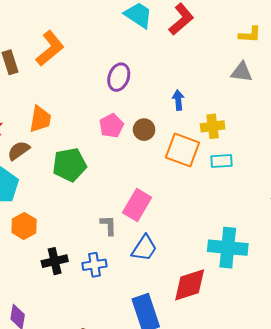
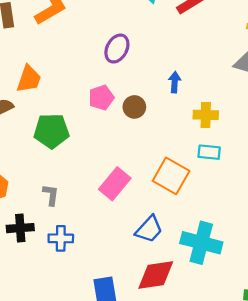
orange square: (183, 150) -> (171, 176), moved
gray L-shape: (108, 225) -> (51, 195), moved
blue trapezoid: (144, 248) -> (149, 229), moved

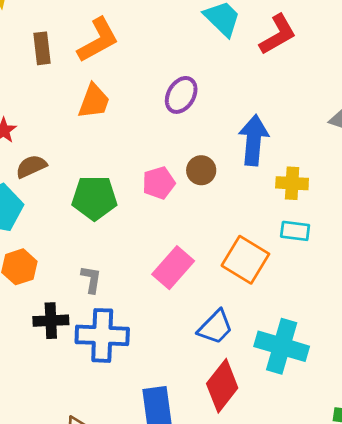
orange trapezoid: (29, 79) -> (94, 101), moved
blue arrow: (175, 82) -> (254, 140), size x1.8
pink pentagon: (101, 98) -> (159, 183), moved
blue cross: (61, 238) -> (102, 335), size x1.6
red diamond: (156, 275) -> (222, 386), turned -45

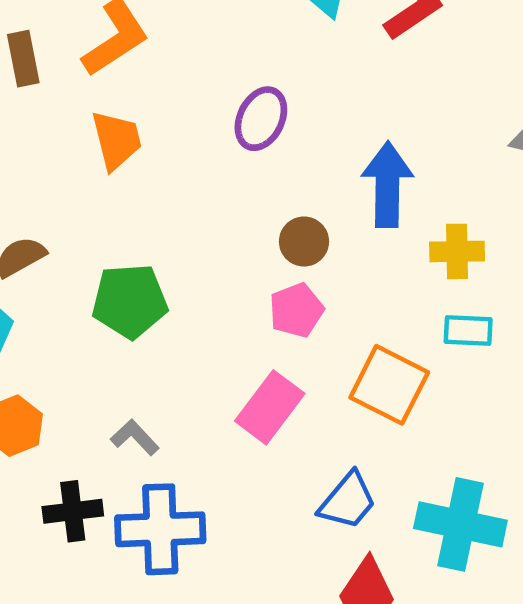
orange trapezoid: (94, 101) -> (116, 140), turned -30
pink pentagon: (159, 183) -> (296, 310), moved
gray L-shape: (91, 279) -> (135, 437), turned -48

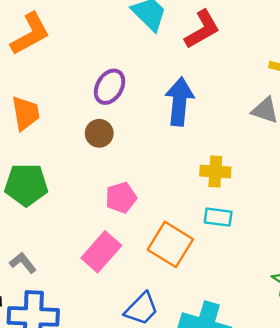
orange trapezoid: (116, 140) -> (26, 113), moved
blue arrow: (387, 185) -> (179, 102), moved
brown circle: (304, 242) -> (99, 133), moved

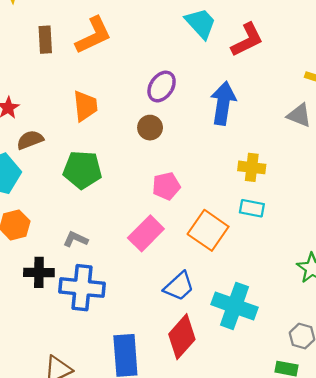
gray L-shape: (23, 263) -> (75, 239), turned -30

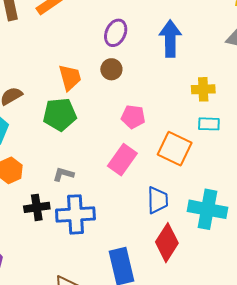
orange trapezoid: (85, 106) -> (70, 77), moved
pink pentagon: (166, 186) -> (133, 117), turned 30
blue trapezoid: (179, 286) -> (158, 200), turned -40

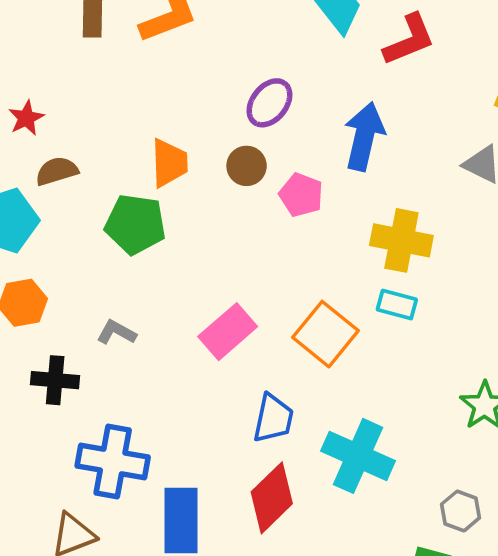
yellow cross: (203, 89) -> (401, 240), size x1.4
pink pentagon: (133, 117) -> (301, 195), moved
blue cross: (75, 214) -> (113, 462), moved

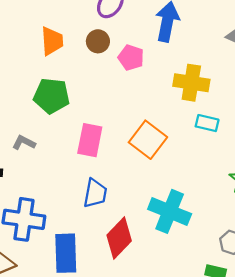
green pentagon: (135, 224) -> (52, 96), moved
cyan rectangle: (397, 305) -> (207, 123), moved
pink rectangle: (228, 332) -> (90, 140), turned -36
blue trapezoid: (273, 418) -> (95, 193), moved

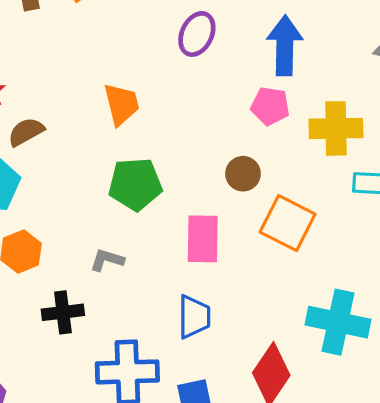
brown circle: (98, 41) -> (243, 174), moved
pink pentagon: (131, 58) -> (270, 106), moved
blue trapezoid: (95, 193) -> (194, 317), moved

